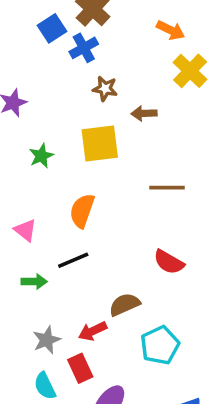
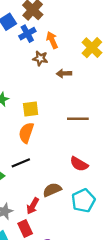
orange arrow: (171, 30) -> (52, 40), moved, turned -140
yellow square: (100, 143) -> (31, 109), moved, size x0.7
red arrow: (93, 331) -> (33, 206), turned -35
cyan pentagon: (160, 345) -> (83, 201), moved

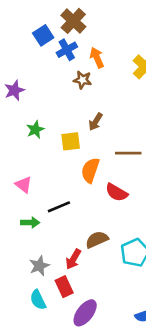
brown arrow: (64, 73) -> (96, 122), moved, turned -56
orange semicircle: (26, 133) -> (90, 170), moved
red semicircle: (79, 164) -> (117, 192), moved

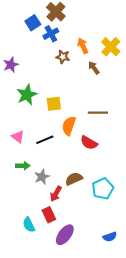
orange arrow: (97, 58) -> (83, 46), moved
brown arrow: (96, 122) -> (94, 68), moved, turned 112
green star: (35, 130) -> (27, 95), size x1.5
black line: (59, 207) -> (45, 140), moved
gray star: (39, 266) -> (42, 177), moved

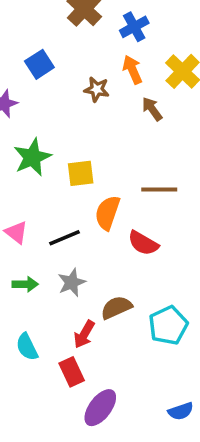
blue square: (33, 23) -> (39, 64), moved
blue cross: (51, 34) -> (134, 27), moved
gray star: (42, 177) -> (72, 282), moved
cyan semicircle: (29, 225) -> (27, 347), moved

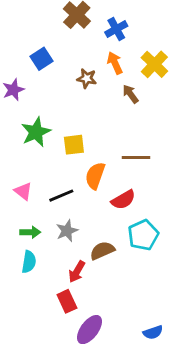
red semicircle: (143, 243) -> (123, 200), turned -60
cyan pentagon: (168, 325) -> (143, 235), moved
cyan semicircle: (27, 347) -> (29, 262), moved, turned -145

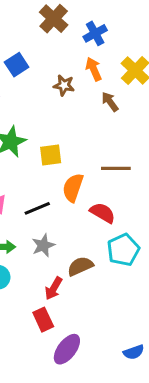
red semicircle: (123, 200) -> (103, 213), turned -120

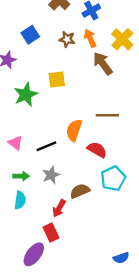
brown star: (64, 85) -> (67, 39), moved
brown arrow: (110, 102) -> (103, 63), size x1.5
yellow square: (51, 155) -> (57, 80), moved
purple ellipse: (67, 349) -> (34, 254), moved

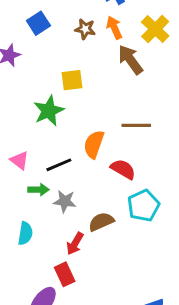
green star: (26, 95) -> (49, 111), moved
gray star: (51, 175) -> (65, 201), turned 30
green arrow: (21, 176) -> (38, 190), moved

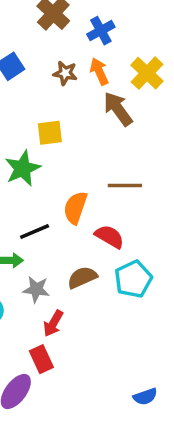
gray star: (65, 201) -> (36, 289), moved
brown semicircle: (101, 222) -> (82, 277), moved

